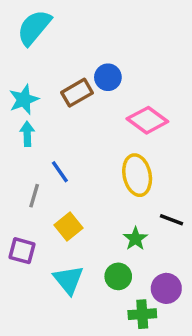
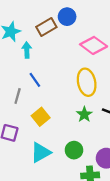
cyan arrow: (27, 134) -> (27, 50), moved
green star: (135, 239) -> (84, 114), moved
cyan triangle: (68, 280) -> (41, 152), turned 40

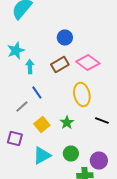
brown rectangle: (46, 27) -> (60, 64), moved
gray line: (18, 96) -> (22, 106), turned 32
green star: (84, 114) -> (67, 122), moved

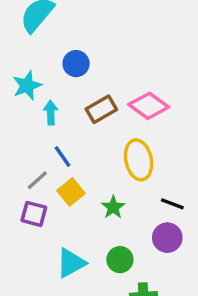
blue circle: (65, 38) -> (76, 64), moved
yellow square: (42, 124) -> (71, 192), moved
purple square: (15, 138) -> (34, 214), moved
purple circle: (99, 160) -> (167, 238), moved

